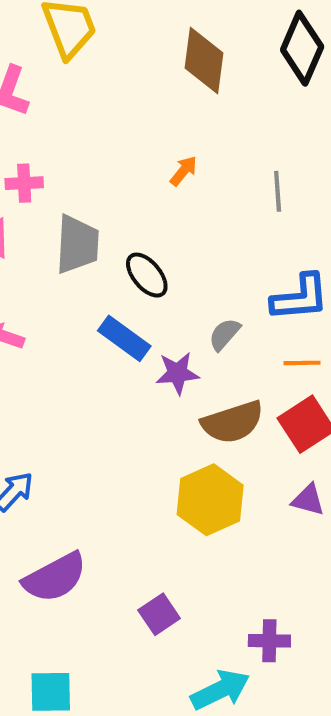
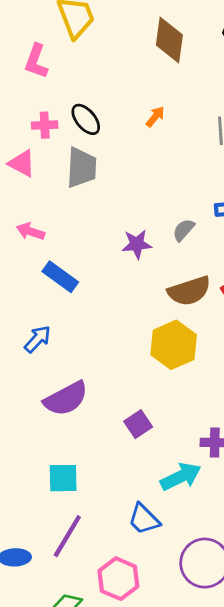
black ellipse: (147, 275) -> (86, 119), moved
blue rectangle: (124, 338) -> (60, 277), moved
purple star: (177, 373) -> (137, 244), moved

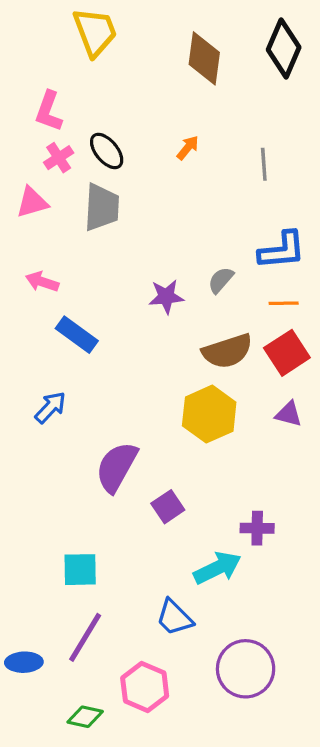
pink L-shape: (36, 61) -> (49, 111), moved
pink cross: (45, 125) -> (59, 158), turned -30
pink triangle: (22, 163) -> (32, 202), turned -44
purple semicircle: (66, 399) -> (117, 467), moved, turned 147

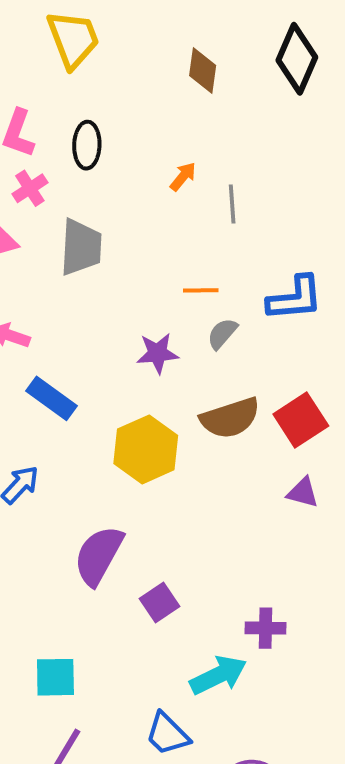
brown diamond: (204, 58) -> (203, 71), size x0.7
black ellipse: (107, 151) -> (87, 145), moved, turned 42
gray line: (264, 164) -> (232, 204), moved
orange line: (284, 303) -> (201, 290), moved
yellow hexagon: (209, 414) -> (146, 449), moved

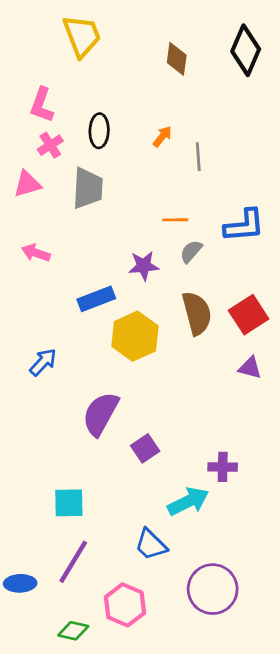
black ellipse: (87, 145) -> (99, 131), moved
blue rectangle: (52, 398) -> (96, 299), moved, turned -57
brown semicircle: (230, 418) -> (197, 313), turned -87

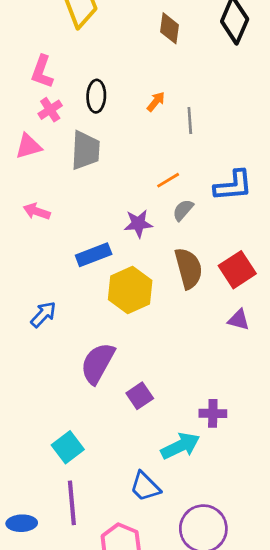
orange line: (175, 220) -> (168, 180), turned -30
cyan square: (69, 503) -> (68, 447), turned -36
purple line: (73, 562) -> (72, 503), turned -36

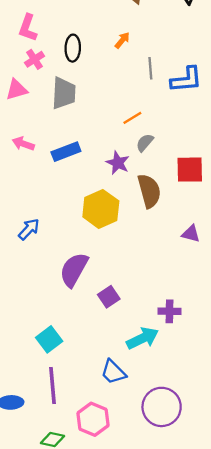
orange arrow: (156, 102) -> (122, 40), moved
blue L-shape: (233, 186) -> (186, 80), moved
purple star: (138, 224) -> (118, 163), moved, turned 30
blue rectangle: (94, 255) -> (66, 152), moved
red square: (237, 270) -> (190, 170), moved, turned 32

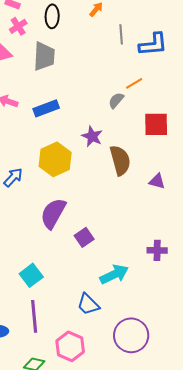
orange line: (132, 118) -> (134, 83), moved
purple star: (118, 163) -> (92, 136), moved
brown semicircle: (149, 191) -> (120, 160), moved
yellow hexagon: (101, 209) -> (55, 159), moved
purple cross: (169, 311) -> (157, 250), moved

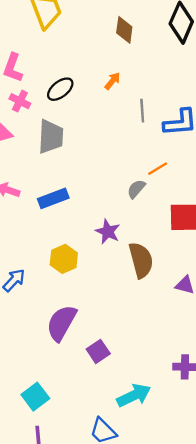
black ellipse: (52, 16) -> (60, 89), turned 50
pink cross: (18, 26) -> (20, 101), turned -30
yellow hexagon: (55, 159) -> (64, 259), size x0.7

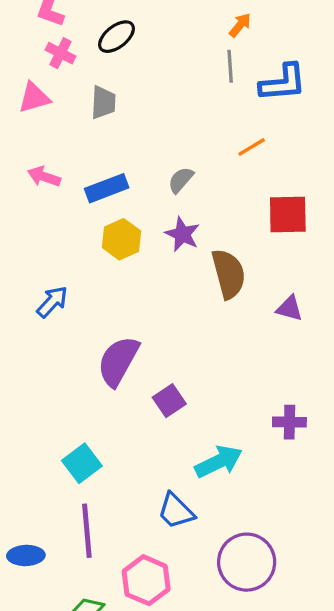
orange arrow: (112, 81) -> (240, 25), moved
gray trapezoid: (51, 137) -> (103, 102), size x0.7
gray semicircle: (136, 189) -> (181, 180), moved
yellow hexagon: (64, 259) -> (121, 239), moved

